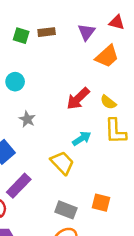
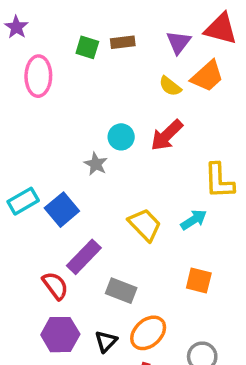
red triangle: (117, 22) -> (221, 29), size x1.5
cyan circle: (15, 82) -> (121, 137), moved
yellow semicircle: (108, 102) -> (170, 86), moved
cyan arrow: (82, 139) -> (194, 220), moved
gray rectangle: (66, 210) -> (121, 291), moved

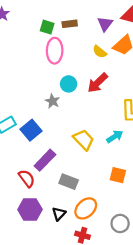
pink ellipse: (38, 76) -> (55, 51), moved

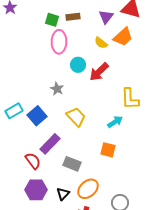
cyan circle: (69, 84) -> (78, 65), moved
yellow trapezoid: (84, 140) -> (76, 117), moved
orange square: (118, 175) -> (108, 150), moved

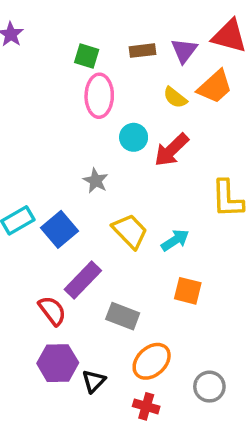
brown rectangle: (73, 17) -> (143, 51), moved
cyan arrow: (115, 122) -> (175, 240), moved
black triangle: (63, 194) -> (94, 381), moved

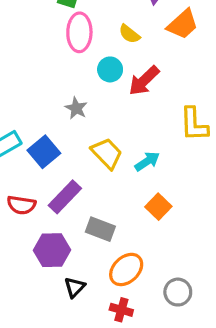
yellow semicircle: (175, 98) -> (129, 34), moved
orange square: (188, 291) -> (158, 207), turned 30
red semicircle: (52, 311) -> (21, 205), moved, turned 136
purple hexagon: (58, 363) -> (52, 250), moved

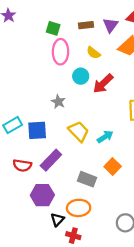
blue square: (44, 152) -> (37, 130), turned 36
gray rectangle: (100, 229) -> (87, 179), moved
orange ellipse: (126, 269) -> (79, 208), moved, turned 40
red cross: (121, 310) -> (73, 236), moved

